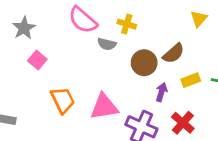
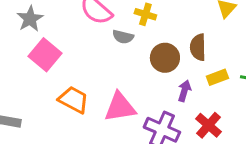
brown semicircle: (173, 53) -> (198, 47), turned 130
pink square: (37, 60) -> (45, 55), size x1.5
orange trapezoid: (63, 100) -> (74, 100), turned -36

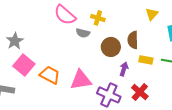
gray star: (30, 19) -> (15, 41), moved
pink square: (45, 55) -> (24, 65), moved
yellow rectangle: (217, 77) -> (146, 60), turned 32

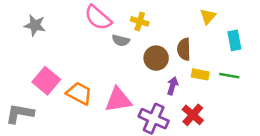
gray star: (15, 41) -> (35, 25), moved, turned -30

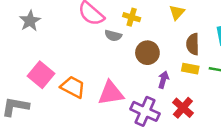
yellow triangle: (208, 16) -> (177, 12), moved
gray star: (35, 25) -> (30, 21), turned 30
brown semicircle: (184, 49) -> (193, 44), moved

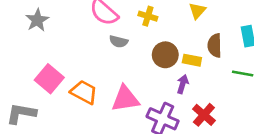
gray semicircle: (113, 36) -> (119, 41), moved
yellow rectangle: (190, 69) -> (192, 60), moved

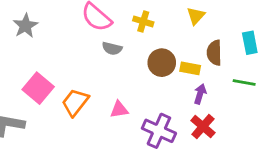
purple arrow: (183, 84) -> (200, 94), moved
orange trapezoid: (84, 92) -> (75, 102), turned -80
pink triangle: (125, 99) -> (119, 109), size x0.6

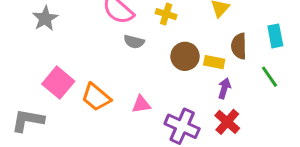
green line: (244, 83) -> (270, 77), turned 45
orange trapezoid: (75, 102) -> (96, 97), turned -88

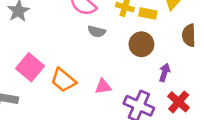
yellow rectangle: (214, 62) -> (148, 14), moved
purple arrow: (224, 88) -> (165, 72), moved

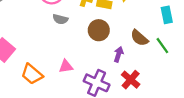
brown semicircle: (189, 35) -> (139, 38), moved, turned -48
orange trapezoid: (63, 80) -> (32, 74), moved

